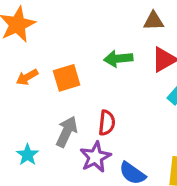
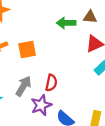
green arrow: (118, 59) -> (66, 23), moved

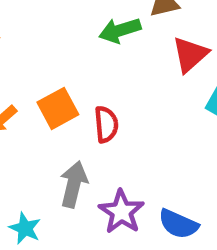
red semicircle: (51, 83) -> (106, 124), moved

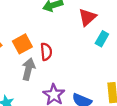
gray arrow: (74, 184) -> (28, 69), moved

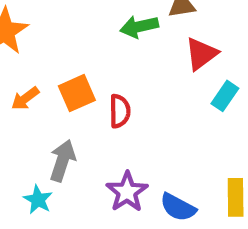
gray arrow: (28, 69) -> (63, 161), moved

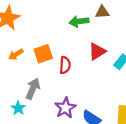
red triangle: (201, 54) -> (97, 51), moved

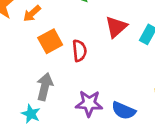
orange arrow: (16, 54) -> (32, 13), moved
purple star: (65, 108) -> (89, 103), turned -30

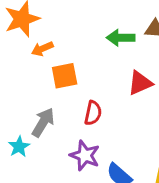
orange arrow: (32, 13) -> (42, 49), moved
red semicircle: (79, 51) -> (93, 113), moved

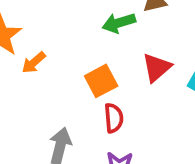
orange square: (65, 76) -> (101, 81), moved

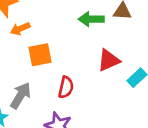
orange square: (101, 81) -> (40, 55), moved

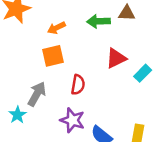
orange arrow: (20, 29) -> (56, 28), moved

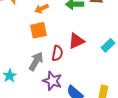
red triangle: (116, 58) -> (76, 41), moved
gray arrow: (37, 94) -> (36, 61), moved

